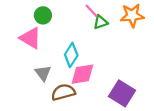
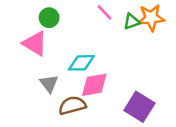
green triangle: (101, 22) -> (132, 22), moved
cyan diamond: (71, 55) -> (81, 63), turned 55

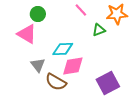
green triangle: (132, 22) -> (99, 30), moved
brown semicircle: (72, 105) -> (56, 82), turned -135
purple square: (139, 107) -> (108, 83), turned 30

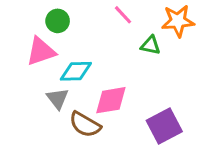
green triangle: (99, 30) -> (150, 45), turned 32
pink triangle: (27, 34) -> (41, 51), turned -50
cyan diamond: (63, 49) -> (76, 71), moved

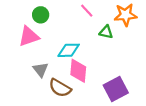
cyan diamond: (76, 71) -> (69, 50), moved
pink diamond: (111, 100) -> (78, 71), turned -75

